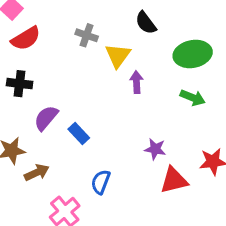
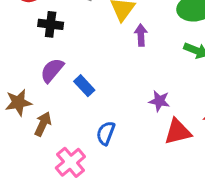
black cross: (20, 84) -> (51, 24), moved
brown arrow: (37, 172) -> (43, 124), turned -40

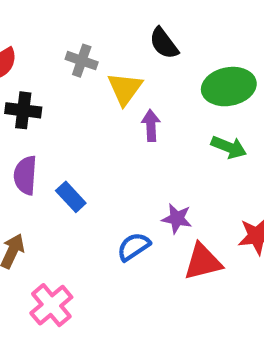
purple semicircle: (52, 70) -> (25, 175), turned -36
blue semicircle: (106, 133) -> (134, 247), moved, turned 35

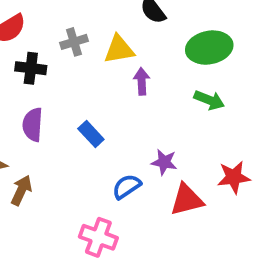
gray cross: (82, 61) -> (74, 42), moved, turned -36
yellow triangle: (125, 89) -> (119, 49), turned 44
blue rectangle: (71, 197) -> (91, 134), moved
pink cross: (51, 305) -> (98, 237), moved, turned -30

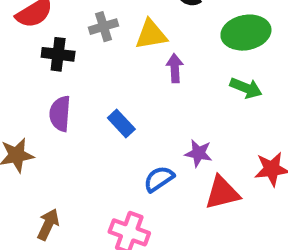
brown arrow: (21, 190) -> (48, 224), moved

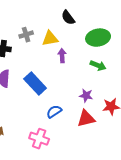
blue rectangle: (121, 124) -> (35, 84), size x1.6
purple star: (198, 153) -> (86, 96), moved

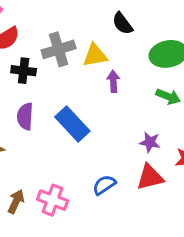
gray cross: (26, 35) -> (59, 49), size x1.5
blue semicircle: (54, 112) -> (104, 185), moved
pink cross: (39, 139) -> (52, 200), moved

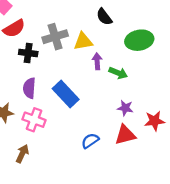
green arrow: (168, 97) -> (118, 73), moved
pink cross: (52, 200) -> (34, 120), moved

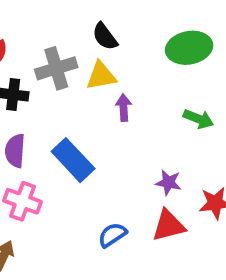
black semicircle: (104, 17) -> (105, 37), moved
green ellipse: (139, 40) -> (189, 48), moved
green arrow: (118, 73) -> (198, 119), moved

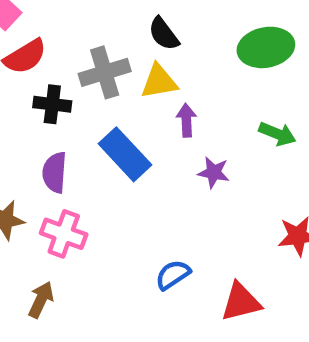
blue rectangle: (73, 160) -> (125, 154), moved
purple star: (168, 183) -> (214, 172), moved
red triangle: (168, 226) -> (241, 302), moved

